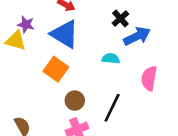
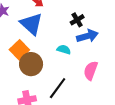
brown circle: (75, 101) -> (31, 64), moved, size x1.5

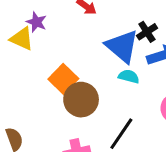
blue triangle: (31, 24) -> (122, 46), moved

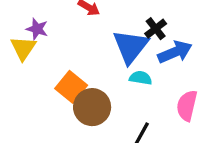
yellow triangle: (22, 39) -> (23, 48), turned 45
blue triangle: (122, 46) -> (131, 46), turned 33

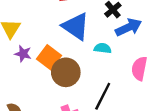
purple star: (37, 29) -> (23, 54), moved
blue triangle: (131, 46) -> (76, 26), moved, turned -32

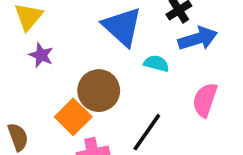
orange square: (49, 57) -> (73, 117), moved

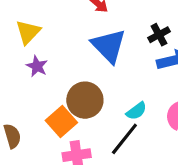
cyan semicircle: (156, 63) -> (136, 111), moved, turned 125

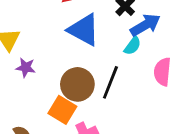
cyan semicircle: (136, 111) -> (132, 46), moved
black line: (124, 139) -> (110, 82), moved

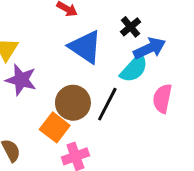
cyan semicircle: (132, 46) -> (134, 68), size x1.5
purple star: (26, 68) -> (21, 80), size x1.5

